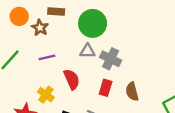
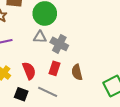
red semicircle: (72, 79) -> (29, 71), moved

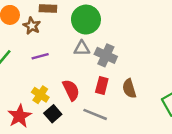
black square: (21, 94) -> (53, 114), moved, turned 32

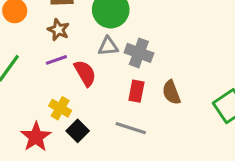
brown star: (32, 26) -> (58, 30), moved
red semicircle: (71, 90) -> (85, 73), moved

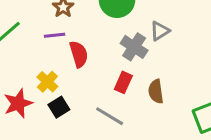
gray triangle: (108, 46) -> (160, 31), moved, turned -40

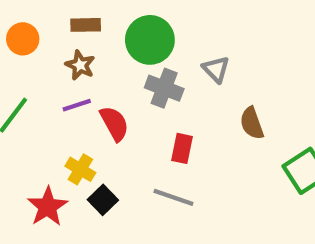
gray triangle: (160, 31) -> (216, 69), turned -30
gray cross: (134, 47) -> (164, 88), moved
brown semicircle: (156, 91) -> (252, 123), moved

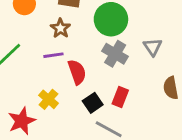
black square: (103, 200) -> (93, 103), moved

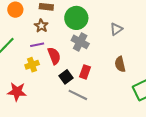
gray triangle: (153, 47) -> (116, 29), moved, turned 32
yellow cross: (49, 99) -> (32, 65), moved, turned 32
red star: (22, 121) -> (17, 92), turned 30

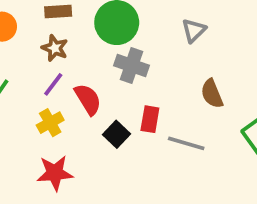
purple line: (37, 45) -> (53, 84), turned -32
red star: (17, 92) -> (55, 173), moved
gray line: (78, 95) -> (186, 143), moved

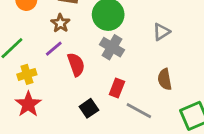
yellow cross: (50, 123) -> (27, 74), moved
black square: (116, 134) -> (89, 108), moved
red star: (55, 173) -> (28, 104), moved, turned 30

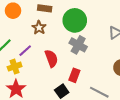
purple line: (54, 49) -> (25, 51), moved
red rectangle: (117, 88) -> (74, 75), moved

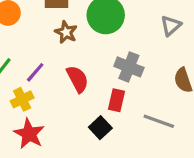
brown star: (39, 28) -> (66, 32), moved
gray cross: (78, 45) -> (129, 67), moved

